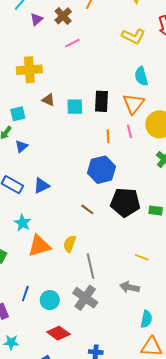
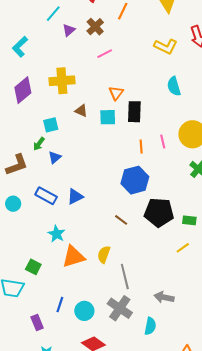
orange triangle: (133, 104) -> (116, 93), moved, size x0.7
yellow line: (142, 257) -> (183, 248), moved, turned -56
cyan semicircle: (146, 319) -> (150, 326), moved

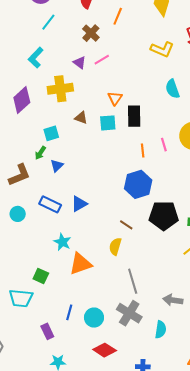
purple triangle: (69, 30) -> (80, 63), moved, turned -40
cyan L-shape: (20, 47) -> (36, 58), moved
yellow semicircle: (104, 254) -> (115, 246), moved

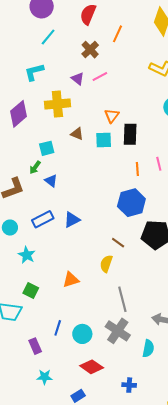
cyan L-shape: (36, 58) -> (34, 72), turned 30
blue triangle: (57, 166) -> (51, 181), turned -40
blue rectangle: (50, 204) -> (43, 219), turned -55
cyan star: (62, 242) -> (27, 255), moved
orange triangle: (80, 264) -> (71, 280), size x0.7

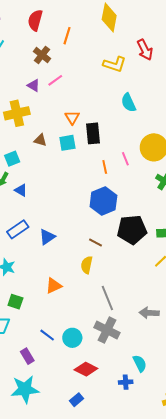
blue triangle: (72, 220) -> (47, 237), moved
blue line: (58, 328) -> (47, 335), turned -63
cyan semicircle: (148, 349) -> (140, 363), moved, turned -30
cyan star: (45, 377) -> (25, 389), moved, size x1.8

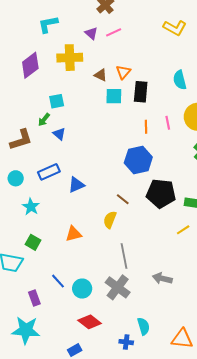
cyan semicircle: (128, 103) -> (180, 80), moved
brown triangle: (40, 140) -> (101, 75), moved

